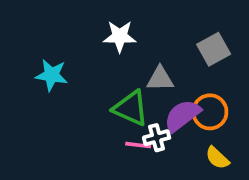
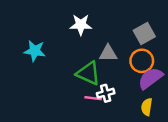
orange circle: (210, 112) -> (142, 61), moved
purple semicircle: (182, 116) -> (150, 78), moved
yellow semicircle: (217, 158) -> (147, 107), turned 56

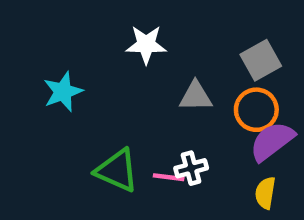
cyan star: (35, 51) -> (63, 92), turned -30
green triangle: (88, 73) -> (117, 170), moved

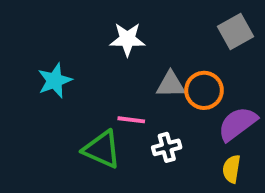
gray square: (261, 60) -> (235, 31), moved
orange circle: (256, 110) -> (204, 90), moved
pink line: (169, 177) -> (131, 120), moved

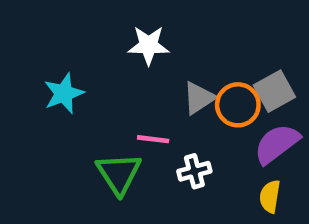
gray square: (235, 31) -> (274, 91), moved
gray triangle: (171, 84) -> (199, 98), turned -32
green triangle: (102, 149) -> (119, 174), turned 33

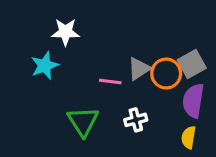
white star: (149, 45) -> (65, 32), moved
pink line: (153, 139) -> (110, 82), moved
purple semicircle: (277, 144) -> (193, 101), turned -44

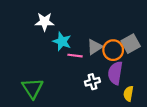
cyan star: (45, 66) -> (62, 41), moved, turned -30
purple semicircle: (193, 101) -> (115, 73), moved
green triangle: (83, 121) -> (33, 88), moved

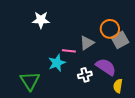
cyan star: (62, 41) -> (57, 63), moved, turned 30
orange circle: (113, 50) -> (110, 29), moved
purple semicircle: (115, 73) -> (106, 67), turned 115

